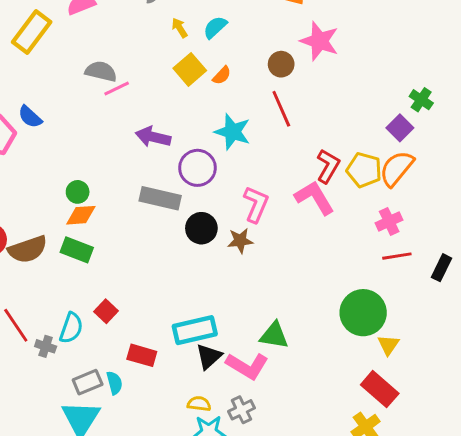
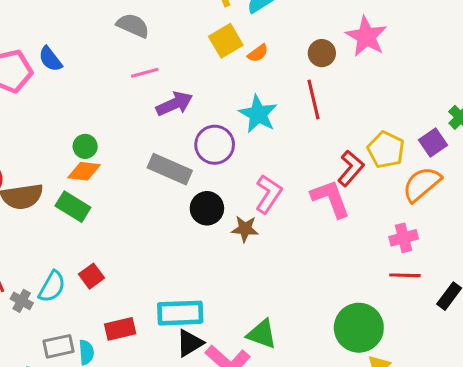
pink line: (117, 88) -> (145, 73), moved
purple arrow: (153, 137) -> (174, 104), turned 132
yellow pentagon: (364, 170) -> (386, 150), moved
red rectangle: (142, 355) -> (120, 329), turned -40

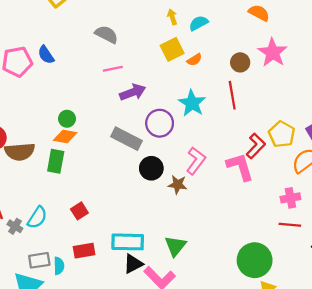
green rectangle: (73, 207) -> (56, 161), turned 65
red square: (91, 276) -> (79, 211), moved
green triangle: (262, 334) -> (175, 246), moved, turned 45

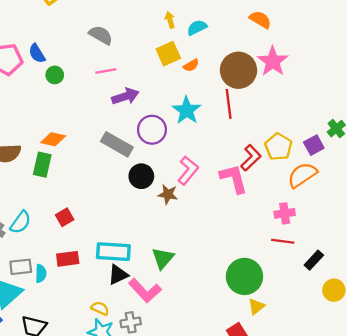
brown circle: (240, 62) -> (238, 70), size x1.8
green circle: (67, 119) -> (55, 75), moved

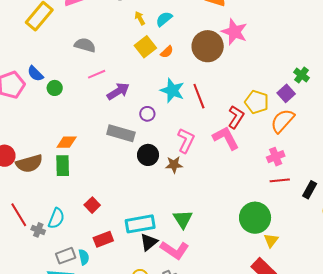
red line: (229, 104) -> (199, 96), moved
purple circle: (152, 130) -> (147, 114), size x0.6

